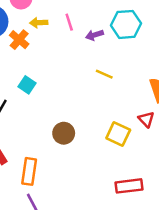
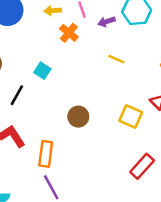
orange cross: (19, 40) -> (69, 33), moved
red rectangle: (129, 186) -> (142, 166), turned -40

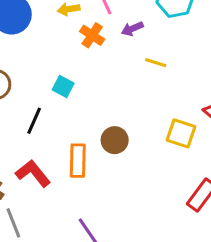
purple arrow: (106, 22) -> (132, 29), moved
orange rectangle: (46, 154) -> (78, 161), moved

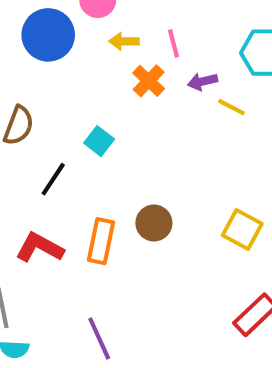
yellow line: (156, 63) -> (231, 107), moved
red L-shape: (33, 173) -> (40, 248), turned -33

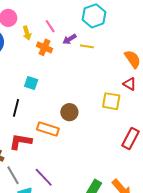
yellow arrow: (124, 41) -> (27, 33), turned -88
orange rectangle: (101, 241) -> (48, 129), turned -65
purple line: (99, 339) -> (44, 177), moved

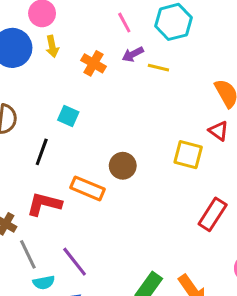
pink line: (50, 26) -> (124, 23), moved
yellow arrow: (27, 33) -> (52, 46), moved

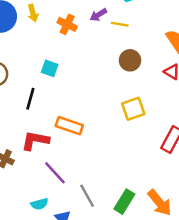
yellow square: (188, 155) -> (133, 109), moved, turned -30
brown circle: (123, 166) -> (130, 60), moved
gray line: (28, 254) -> (87, 196), moved
purple line: (75, 262) -> (55, 173), moved

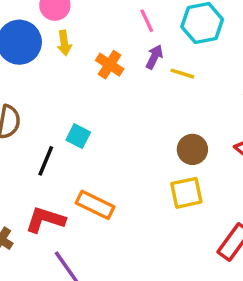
purple arrow: (98, 15) -> (154, 57), turned 140
brown circle: (130, 60) -> (192, 149), moved
cyan square: (50, 68) -> (78, 136), moved

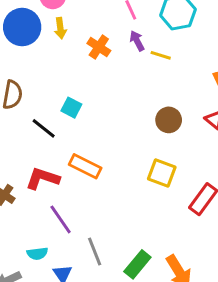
purple arrow: (154, 57) -> (137, 41), turned -54
black line: (46, 161) -> (44, 128), turned -75
yellow square: (186, 193) -> (162, 173), moved, turned 32

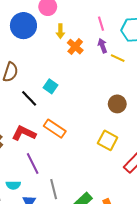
yellow arrow: (60, 28) -> (60, 31), moved

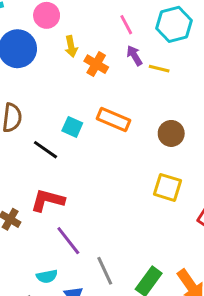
orange rectangle: (55, 129) -> (114, 120), moved

